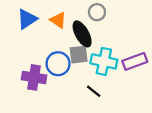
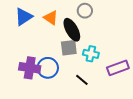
cyan cross: (104, 61) -> (91, 54), size x0.7
purple rectangle: (135, 61) -> (118, 68), moved
blue circle: (58, 64) -> (48, 68), moved

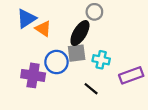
orange triangle: (51, 18) -> (43, 29), moved
black ellipse: (72, 30) -> (80, 33), turned 60
blue circle: (48, 68) -> (57, 62), moved

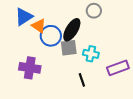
gray circle: (94, 12) -> (94, 11), moved
blue circle: (57, 62) -> (51, 36), moved
black line: (91, 89) -> (82, 80), turned 32

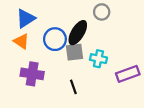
orange triangle: (39, 26) -> (21, 41), moved
black line: (82, 80) -> (73, 87), moved

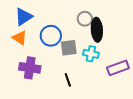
gray circle: (102, 12) -> (85, 19), moved
black ellipse: (78, 33) -> (97, 30), moved, turned -35

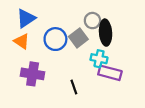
gray square: (69, 48) -> (78, 38), moved, turned -30
purple rectangle: (118, 68) -> (110, 73), moved, turned 35

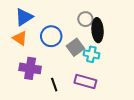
gray square: (78, 38) -> (75, 47), moved
purple rectangle: (110, 73) -> (85, 82), moved
black line: (74, 87) -> (54, 85), moved

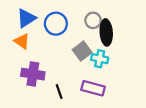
blue circle: (51, 36) -> (56, 24), moved

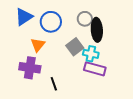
orange triangle: (22, 41) -> (38, 45), moved, turned 35
purple rectangle: (93, 88) -> (95, 69), moved

